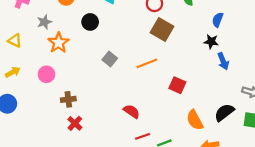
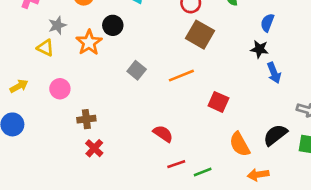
yellow triangle: (15, 40) -> (45, 48), moved
orange star: (58, 43) -> (89, 43), moved

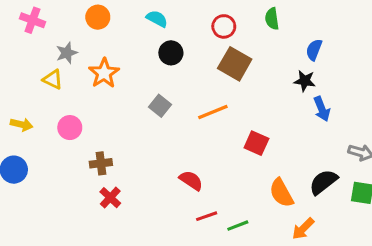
black circle: (113, 25) -> (171, 53), moved
yellow arrow: (19, 86) -> (22, 124), turned 42
orange arrow: (258, 175) -> (303, 229), turned -36

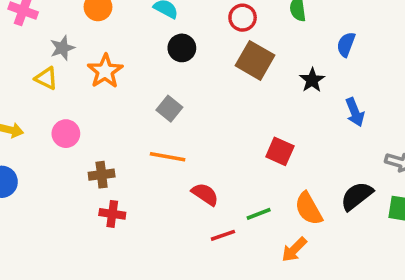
black star: (305, 81) -> (312, 80), moved, turned 30
orange line: (213, 112) -> (168, 157), moved, turned 32
red cross: (110, 198) -> (112, 214), turned -35
green line: (238, 226) -> (259, 214), moved
orange arrow: (303, 229) -> (294, 250), moved

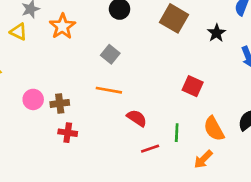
pink circle: (66, 134) -> (33, 99), moved
green line: (259, 214) -> (177, 133), turned -66

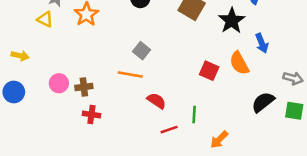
black star: (217, 33) -> (232, 21), size x1.5
gray square: (110, 54) -> (142, 51), moved
orange semicircle: (214, 129) -> (239, 63), moved

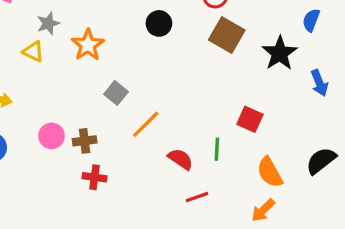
gray square: (142, 51) -> (116, 93), moved
orange semicircle: (239, 63) -> (270, 172), moved
orange line: (130, 74) -> (146, 124), turned -55
green line: (194, 115) -> (217, 149), moved

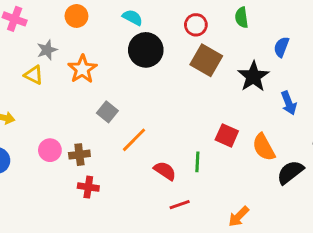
black circle: (159, 23) -> (146, 50), size x1.5
orange semicircle: (270, 172) -> (264, 147), moved

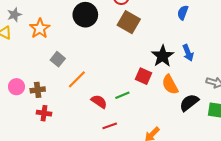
black star: (253, 76) -> (163, 56), moved
green line: (197, 162) -> (122, 95), turned 64

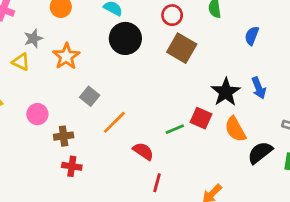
pink circle: (16, 87) -> (37, 114), moved
green line: (122, 95) -> (175, 129), moved
red line: (110, 126) -> (157, 183), turned -56

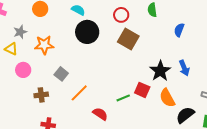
orange star: (66, 56) -> (44, 45), turned 30
pink circle: (37, 114) -> (23, 70), moved
brown cross: (64, 136) -> (41, 95), moved

